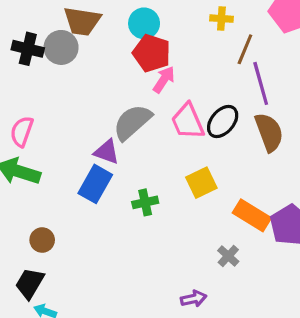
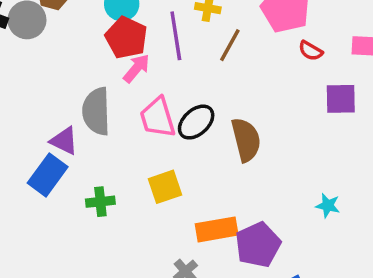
purple line: (261, 83) -> (176, 36), moved
gray semicircle: (132, 122) -> (96, 111), turned -57
orange rectangle: (252, 215) -> (217, 229), turned -48

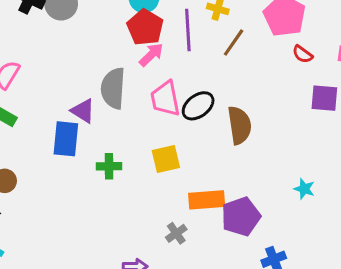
blue rectangle: (48, 175) -> (66, 139), turned -36

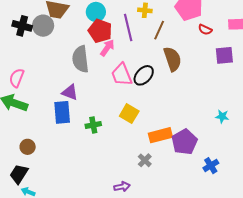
gray semicircle: (113, 88) -> (80, 59), moved
brown semicircle: (239, 125) -> (172, 59), moved
yellow square: (166, 159) -> (129, 114), turned -36

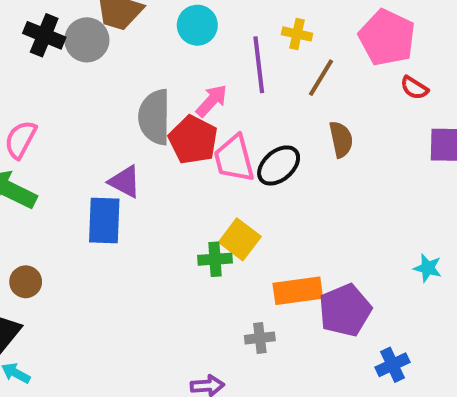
red pentagon: (100, 31) -> (193, 140), moved
brown semicircle: (172, 59) -> (341, 139), size x0.7
green cross: (93, 125) -> (215, 259), moved
gray cross: (145, 160) -> (260, 338), turned 32

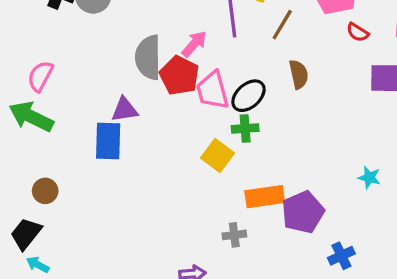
purple triangle: (125, 182) -> (125, 110), turned -36
green cross: (215, 259) -> (245, 128), moved

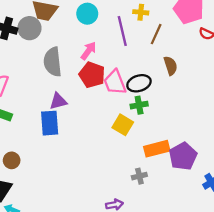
pink arrow: (194, 44) -> (89, 51), moved
gray semicircle: (148, 57) -> (53, 62), moved
black ellipse: (248, 96) -> (139, 83), turned 30

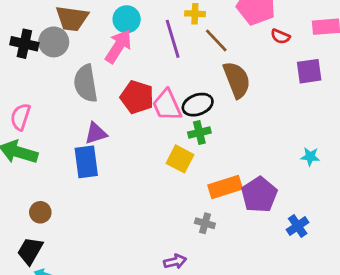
brown line: (156, 34) -> (216, 40), turned -65
pink arrow: (89, 51) -> (118, 46), moved, size x1.4
brown semicircle: (171, 66) -> (237, 80), size x1.5
gray cross: (139, 176) -> (205, 223), turned 32

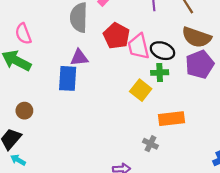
brown semicircle: (237, 80) -> (197, 37), turned 120
black ellipse: (198, 105) -> (162, 51), turned 30
pink semicircle: (20, 117) -> (23, 34), turned -50
purple pentagon: (259, 195) -> (200, 64), moved

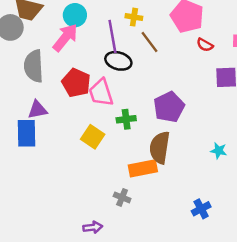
brown semicircle: (197, 37) -> (160, 148), moved, turned 84
black ellipse: (162, 51) -> (118, 61), moved
yellow square: (141, 90) -> (93, 137), moved

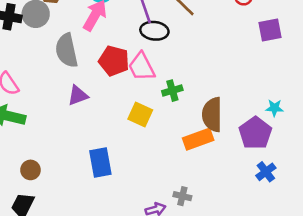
purple pentagon: (169, 107) -> (255, 133), moved
blue rectangle: (26, 133) -> (100, 162), moved
gray cross: (122, 197) -> (182, 196), moved

